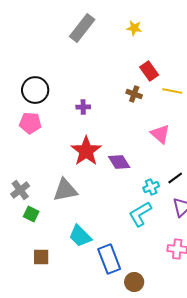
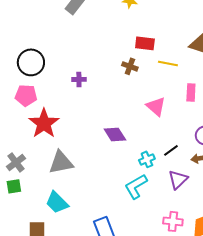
red rectangle: (149, 71) -> (145, 43), turned -48
red star: (86, 151) -> (44, 123), moved
green square: (31, 214) -> (14, 186), moved, turned -35
cyan trapezoid: (80, 236) -> (57, 202), moved

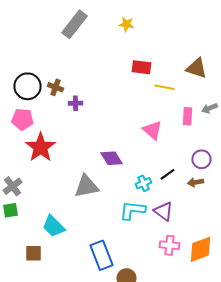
brown cross: (130, 66) -> (56, 87), moved
gray triangle: (61, 162) -> (86, 186), moved
purple triangle: (178, 179) -> (164, 211), moved, turned -40
cyan L-shape: (136, 186) -> (132, 210), turned 36

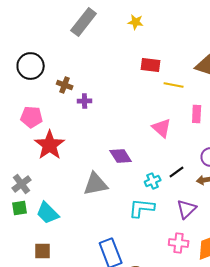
black circle: (28, 86) -> (31, 66), moved
purple triangle: (164, 211) -> (187, 209), moved, turned 40
cyan trapezoid: (54, 226) -> (48, 213), moved

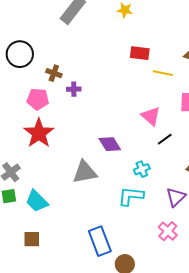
pink pentagon: (32, 117) -> (38, 99), moved
black line: (177, 172) -> (165, 139), moved
pink cross: (179, 243) -> (168, 231), turned 36

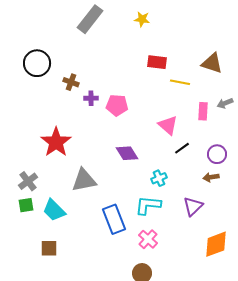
pink pentagon: (38, 99) -> (117, 105), moved
gray triangle: (85, 172) -> (84, 180), moved
pink cross: (168, 231) -> (148, 239), moved
blue rectangle: (100, 241) -> (114, 219), moved

